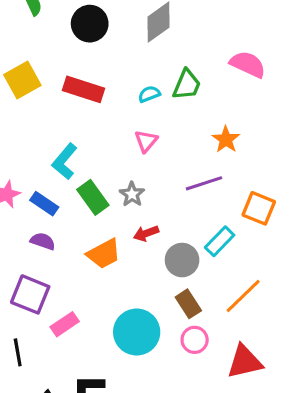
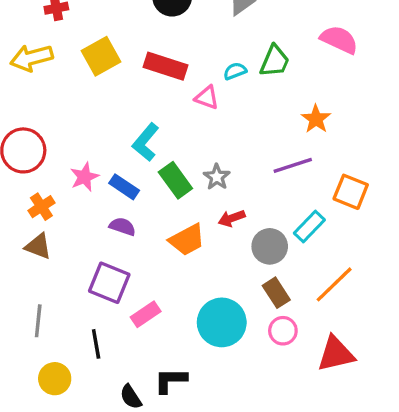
pink triangle: (146, 141) -> (207, 98), moved, turned -50

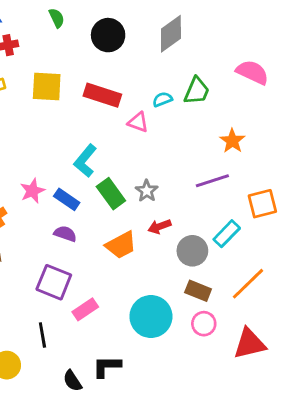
yellow square: (101, 56) -> (47, 87), turned 32
orange square: (351, 192) -> (262, 204), turned -36
brown rectangle: (276, 293) -> (198, 291), turned -35

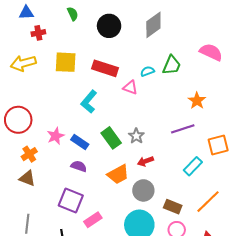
cyan L-shape: (85, 161) -> (89, 102), moved
gray circle: (192, 251) -> (143, 190), moved

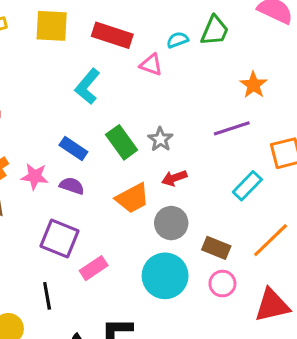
pink star: (56, 136) -> (35, 176), moved, turned 30

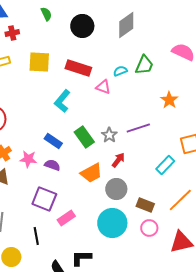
purple line: (232, 128) -> (138, 128), moved
red arrow: (174, 178) -> (118, 160), turned 147

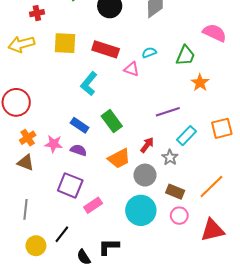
green trapezoid: (144, 65) -> (185, 56), moved
gray star: (109, 135) -> (170, 157), moved
cyan rectangle: (165, 165) -> (187, 136), moved
black line: (36, 236) -> (62, 234), moved, turned 48

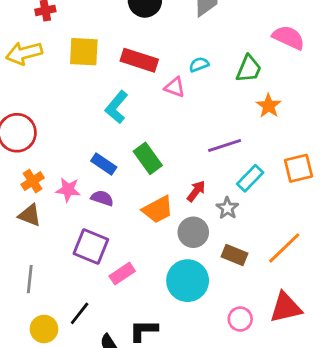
pink circle: (179, 216) -> (240, 319), moved

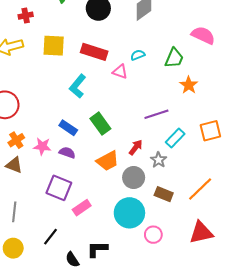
pink circle: (240, 319) -> (153, 235), moved
yellow circle: (44, 329) -> (13, 248), moved

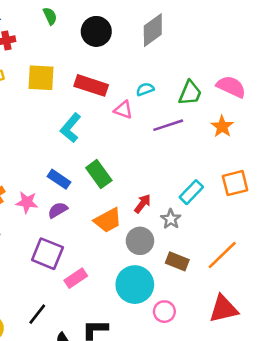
pink semicircle: (203, 35) -> (231, 87), moved
orange star: (189, 85) -> (222, 127), moved
purple line: (156, 114) -> (168, 125), moved
purple semicircle: (67, 153) -> (58, 210), turned -49

